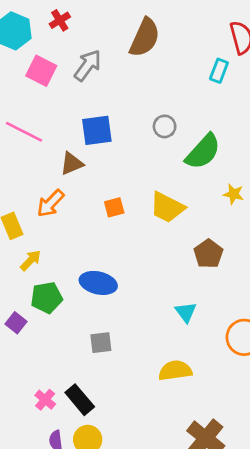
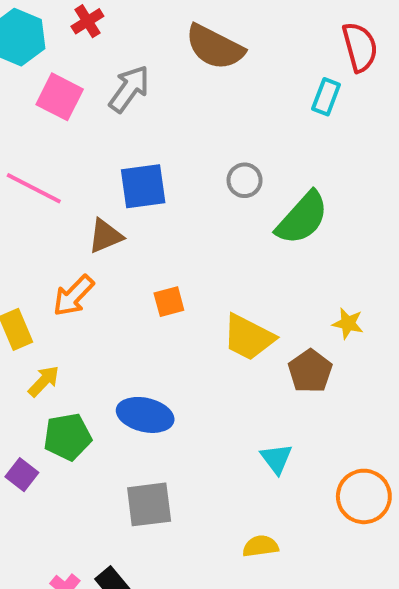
brown semicircle: (145, 38) -> (215, 47), turned 93
yellow star: (234, 194) -> (348, 323), moved
yellow trapezoid: (167, 207) -> (249, 337), moved
gray square: (101, 343) -> (149, 504), size x1.4
yellow semicircle: (175, 371) -> (260, 546), size x0.7

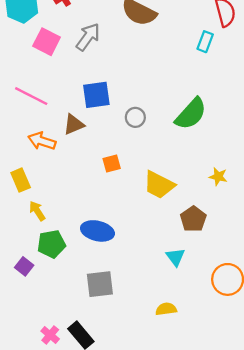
gray circle: (245, 180) -> (135, 117), moved
orange arrow: (74, 296) -> (42, 141), moved, turned 64
brown pentagon: (310, 371) -> (193, 219), moved
yellow arrow: (44, 381) -> (37, 211), turned -78

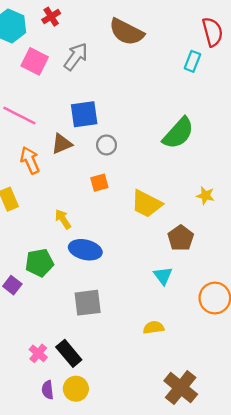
gray circle: (135, 117) -> (106, 145), moved
orange arrow: (42, 141) -> (30, 160), turned 48
yellow arrow: (37, 211) -> (63, 219), moved

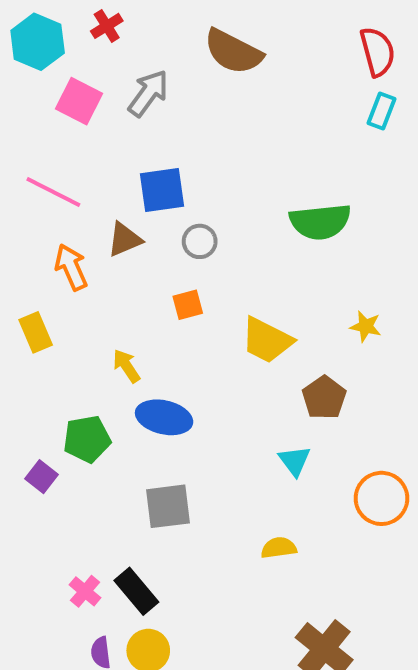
cyan rectangle: (192, 61) -> (381, 111), moved
green semicircle: (178, 133) -> (320, 222), turned 42

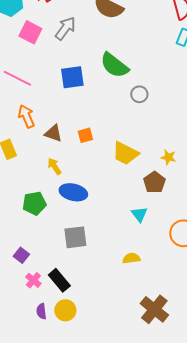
green semicircle: (320, 222) -> (114, 65), moved, turned 44
brown triangle: (125, 239) -> (53, 133), moved, turned 42
gray circle: (200, 241) -> (139, 94), moved
yellow star: (366, 326) -> (168, 157), moved
purple square: (42, 477) -> (21, 255), moved

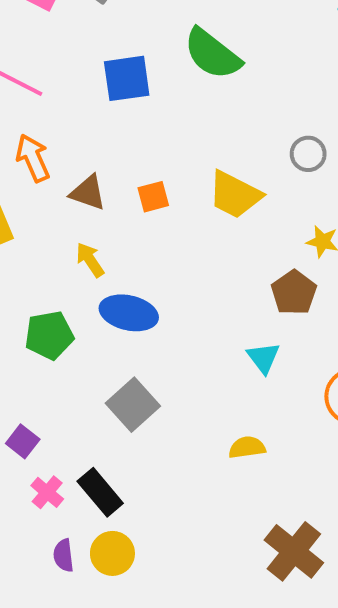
gray circle: (139, 94) -> (308, 154), moved
yellow trapezoid: (125, 153) -> (235, 195), moved
gray square: (75, 237) -> (133, 405), turned -35

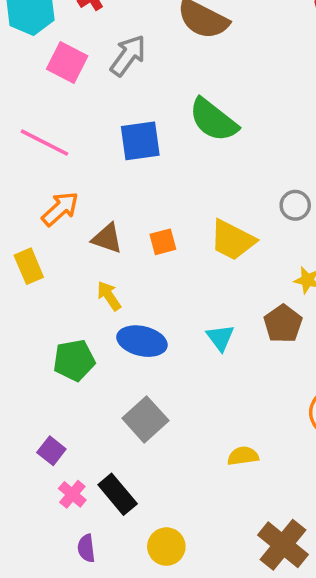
orange arrow: (33, 158) -> (60, 209), turned 72
cyan triangle: (263, 358) -> (220, 338), moved
yellow circle: (112, 553) -> (166, 547), moved

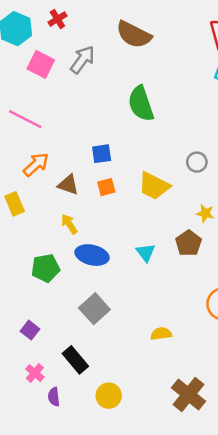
green semicircle: (213, 120) -> (141, 104), turned 33
blue square: (140, 141) -> (102, 154), moved, size x0.7
pink cross: (72, 494) -> (35, 373), moved

